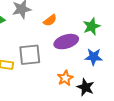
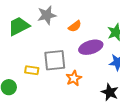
orange star: (65, 78) -> (74, 78), moved

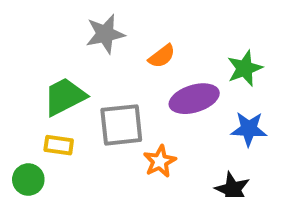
green trapezoid: (19, 26) -> (65, 97), moved
yellow rectangle: (32, 70) -> (59, 145), moved

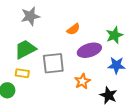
gray star: (105, 34) -> (30, 16), moved
orange star: (160, 161) -> (82, 81), moved

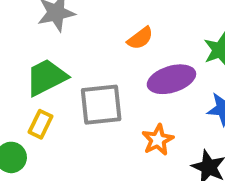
yellow rectangle: (22, 73) -> (40, 124), turned -72

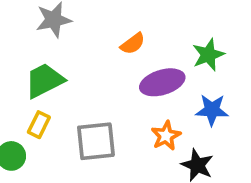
gray square: (101, 105) -> (96, 141), moved
orange star: (158, 140) -> (166, 136), moved

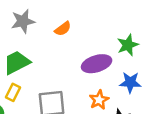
orange semicircle: (133, 44) -> (63, 29), moved

